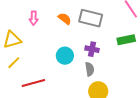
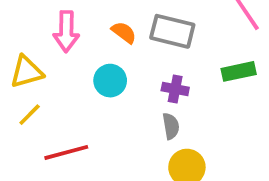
pink arrow: (34, 18) -> (66, 31), size x1.5
cyan circle: (65, 56) -> (110, 81), moved

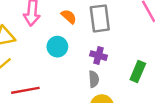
gray rectangle: (172, 31) -> (100, 18), turned 64
green rectangle: (239, 71) -> (138, 71), moved, turned -60

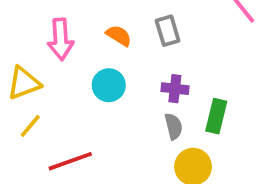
gray rectangle: (100, 18) -> (168, 31), size x0.7
green rectangle: (138, 71) -> (216, 116), moved

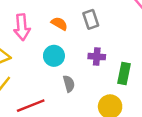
gray semicircle: (174, 126) -> (69, 84), moved

